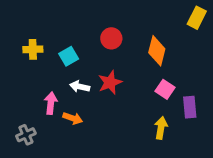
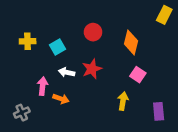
purple rectangle: (190, 107) -> (159, 111), moved
yellow arrow: (161, 128) -> (123, 101), moved

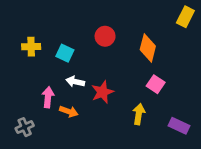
cyan square: (57, 47) -> (65, 53), turned -35
red star: (92, 69) -> (102, 92), moved
purple rectangle: (159, 111) -> (179, 126), turned -60

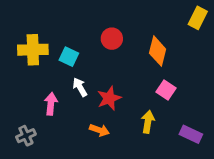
yellow cross: (31, 47) -> (33, 50), size x1.5
white arrow: (75, 82) -> (80, 87), turned 48
orange arrow: (69, 111) -> (99, 130), moved

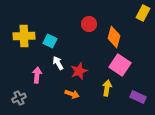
red circle: (112, 39) -> (89, 24), moved
pink square: (166, 90) -> (120, 65), size x1.5

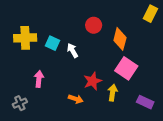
white arrow: (58, 63) -> (73, 50), moved
red star: (79, 71) -> (93, 81), moved

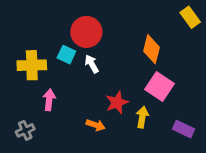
yellow rectangle: (150, 14) -> (190, 17), turned -63
red circle: (94, 25) -> (86, 32), moved, size x1.5
yellow cross: (25, 38) -> (32, 65), moved

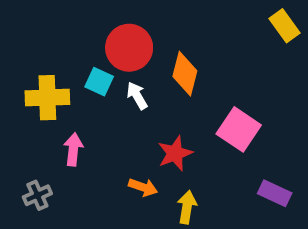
orange diamond: (152, 49) -> (185, 74), moved
yellow arrow: (142, 117) -> (187, 207), moved

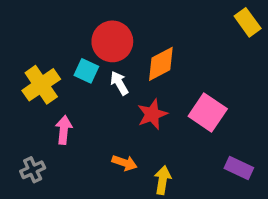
orange diamond: (185, 74) -> (161, 64), turned 48
yellow cross: (47, 98) -> (41, 85), turned -33
red star: (175, 153) -> (152, 114), moved

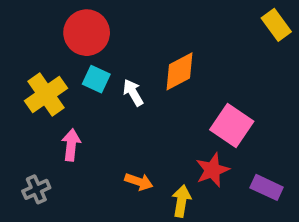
red circle: (112, 41) -> (87, 33), moved
red star: (152, 114) -> (212, 170), moved

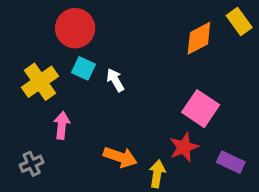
orange diamond: (179, 71) -> (199, 38), moved
orange arrow: (139, 182) -> (120, 157), size x1.4

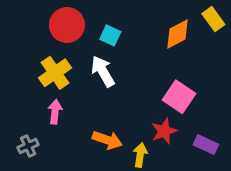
cyan square: (83, 68) -> (110, 35), moved
white arrow: (115, 80) -> (103, 71), size x1.5
yellow cross: (40, 82) -> (55, 73), moved

